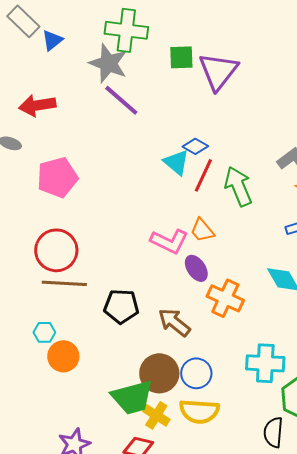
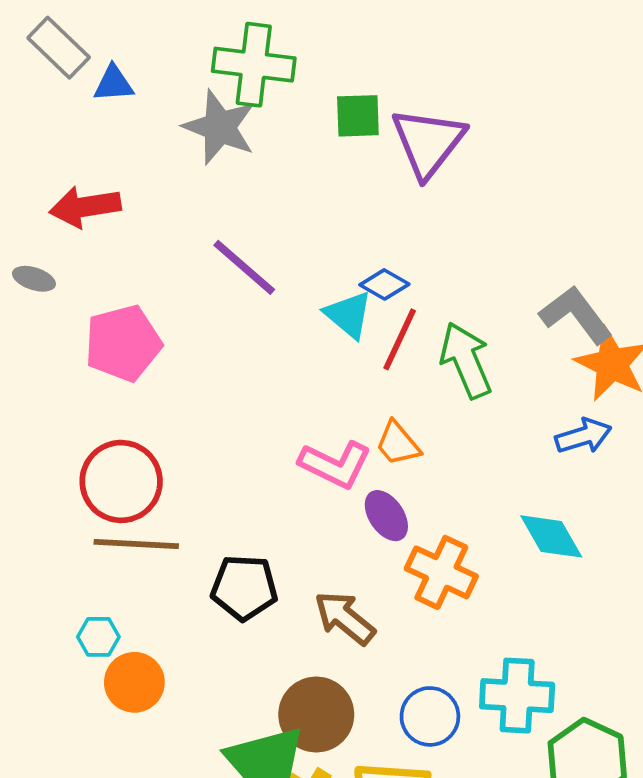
blue triangle: (52, 40) -> (114, 84), turned 35
purple line: (121, 100) -> (244, 267), moved
blue circle: (196, 373) -> (430, 716), moved

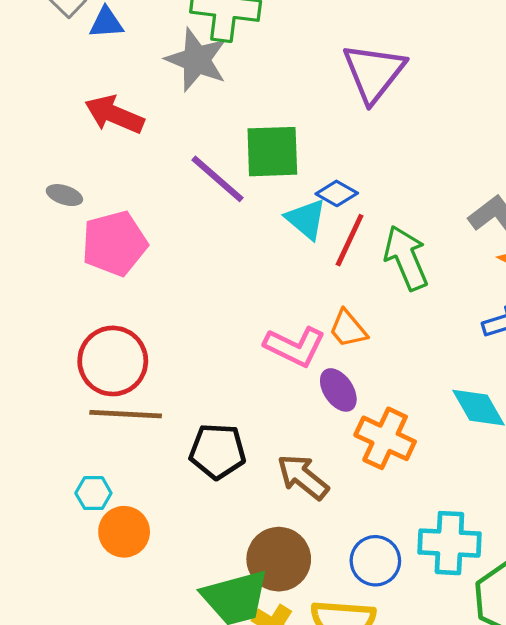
green square: (358, 116) -> (272, 152), moved, size x1.4
red arrow: (85, 207) -> (114, 114), moved, turned 32
gray ellipse: (34, 279) -> (64, 195), moved

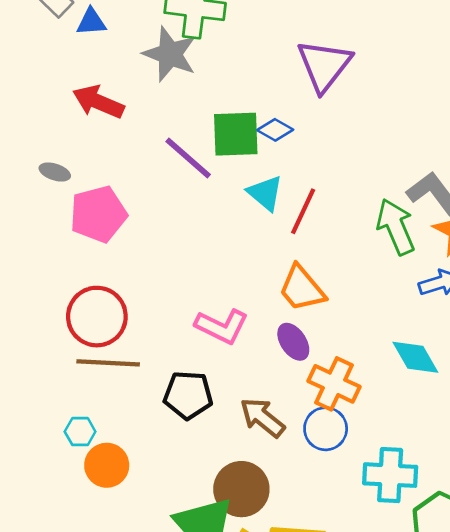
blue diamond: (337, 193) -> (275, 130), moved
green arrow: (406, 258) -> (396, 227), moved
orange trapezoid: (348, 329) -> (302, 288), size x1.4
pink L-shape: (295, 346) -> (222, 326), moved
blue circle: (375, 561) -> (326, 429), moved

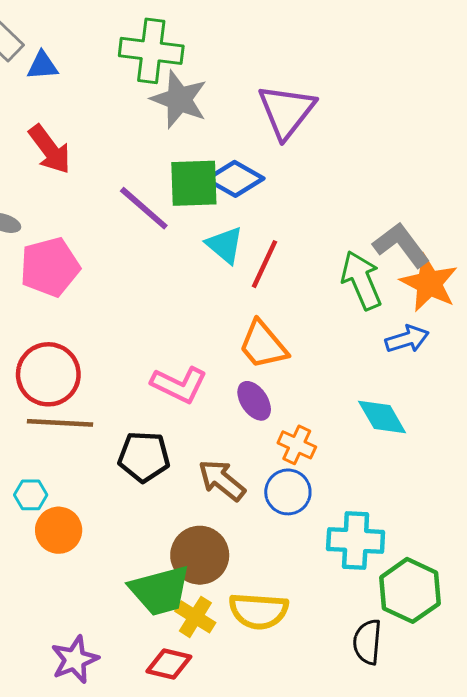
gray star: (170, 54) -> (179, 99), moved
red arrow: (98, 102) -> (50, 149), turned -150
blue diamond: (275, 130) -> (235, 179), size x1.5
orange cross: (334, 384) -> (297, 445), size x0.7

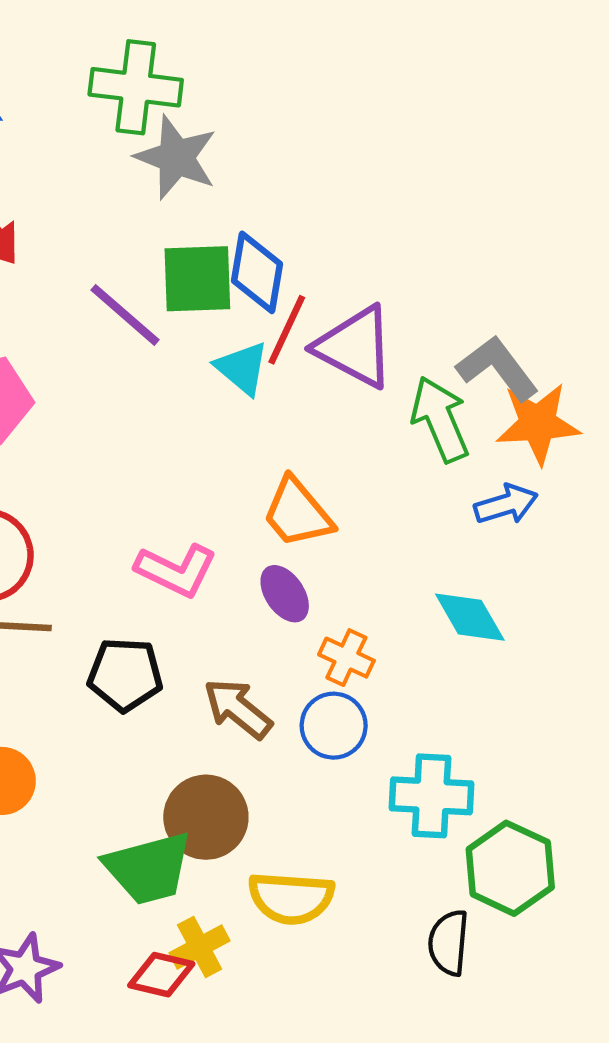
purple triangle: (286, 111) -> (355, 347), moved, turned -40
blue diamond: (235, 179) -> (257, 272), turned 70
red line: (264, 264) -> (287, 330), moved
orange star: (429, 283) -> (538, 423), turned -30
yellow cross: (195, 617) -> (200, 947), moved, turned 30

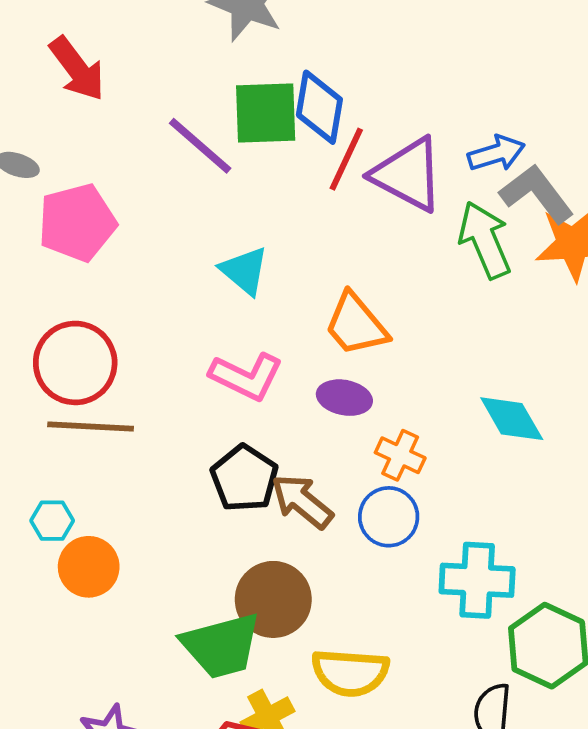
cyan triangle: (242, 368) -> (244, 271), moved
blue arrow: (506, 504) -> (496, 153), moved
purple ellipse: (285, 594) -> (344, 398), turned -45
black pentagon: (125, 675) -> (244, 478), moved, turned 30

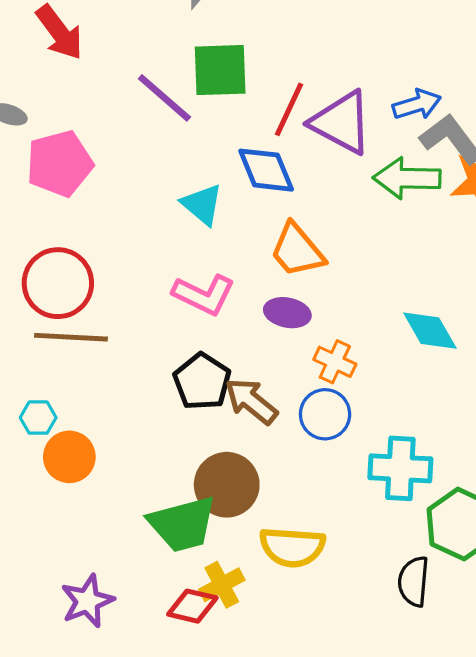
blue diamond: (319, 107) -> (266, 170), moved, turned -32
green arrow: (485, 240) -> (407, 178), turned -66

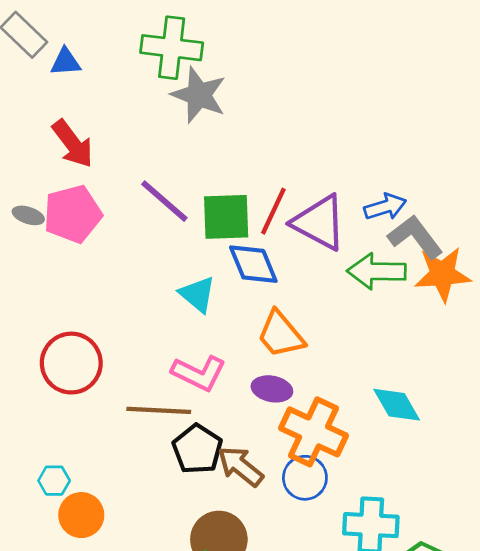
green square: (220, 70) -> (226, 217), moved
pink pentagon: (60, 163) -> (73, 214), moved
brown line: (71, 337) -> (159, 410), moved
orange cross: (335, 362) -> (314, 432), size x1.8

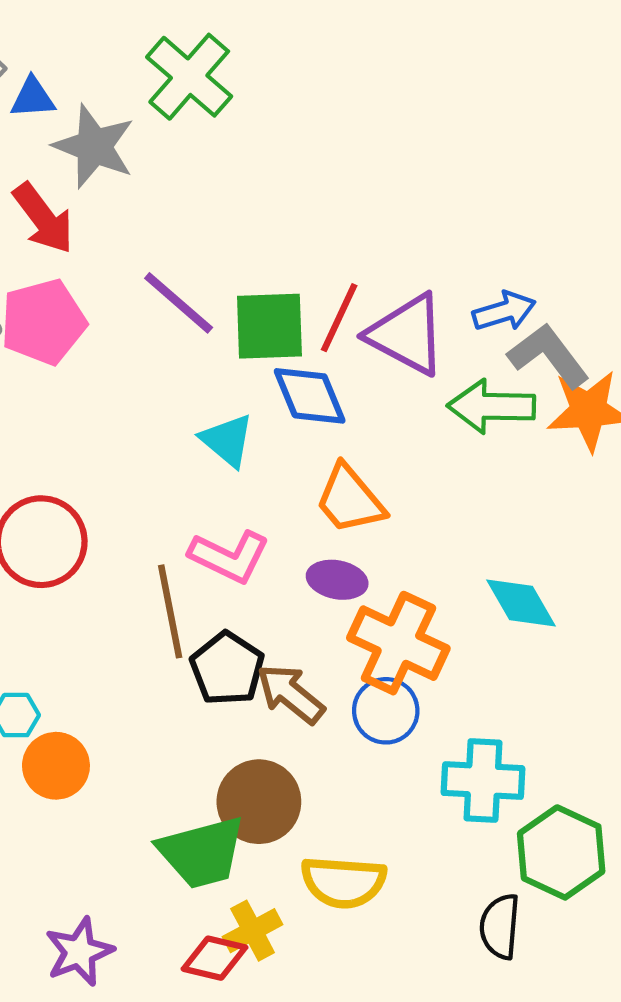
green cross: (172, 48) -> (189, 77), turned 34
gray star: (199, 95) -> (94, 146), moved
brown line: (159, 410) -> (170, 611), turned 76

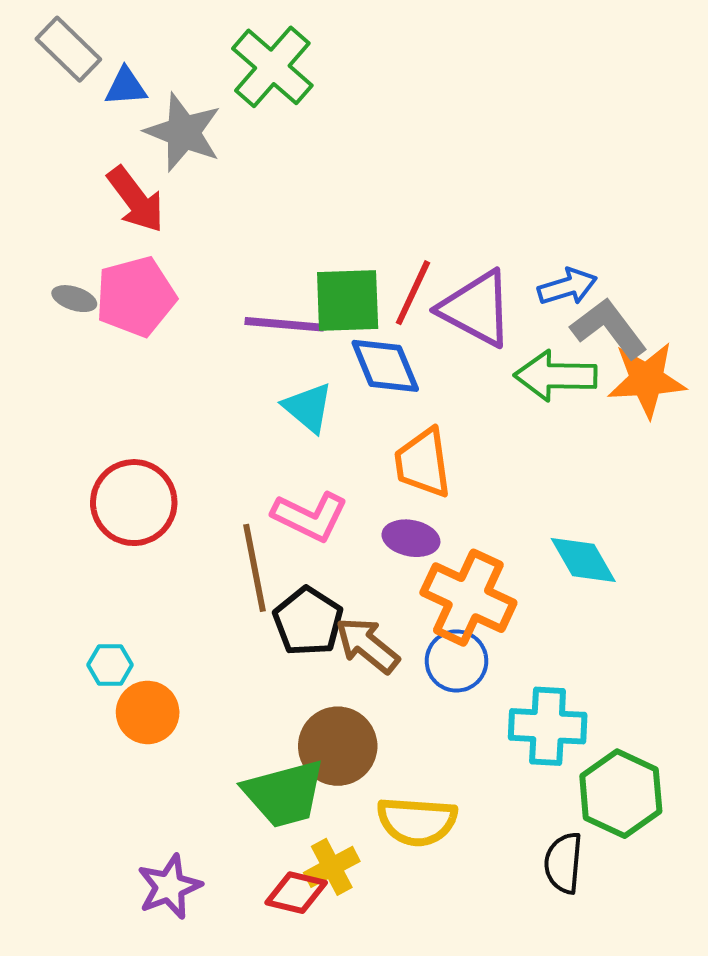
purple line: (179, 303) -> (284, 324), moved, turned -36
orange trapezoid: (350, 499) -> (423, 463), turned 32

